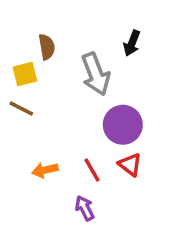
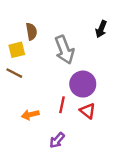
black arrow: (132, 43) -> (101, 29), moved
red line: (92, 170) -> (62, 105), moved, turned 42
purple arrow: (85, 208) -> (57, 140), turned -112

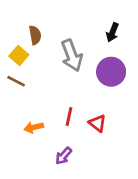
yellow square: (17, 50) -> (19, 55), turned -35
purple circle: (83, 84) -> (111, 72), moved

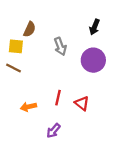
brown semicircle: (35, 35) -> (30, 29), turned 35
yellow square: (19, 55) -> (16, 46), turned -35
gray arrow: (72, 55) -> (60, 46), size x0.7

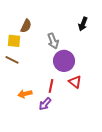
purple circle: (93, 60) -> (64, 61), moved
red triangle: (82, 103) -> (75, 82), moved
purple arrow: (53, 131) -> (45, 104), moved

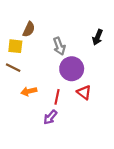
black arrow: (83, 24) -> (98, 37), moved
orange arrow: (25, 94) -> (29, 91), moved

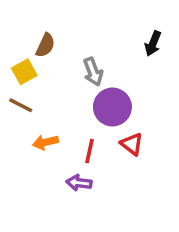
black arrow: (98, 37) -> (153, 44), moved
yellow square: (15, 46) -> (24, 72), turned -35
purple arrow: (50, 117) -> (79, 183), turned 56

